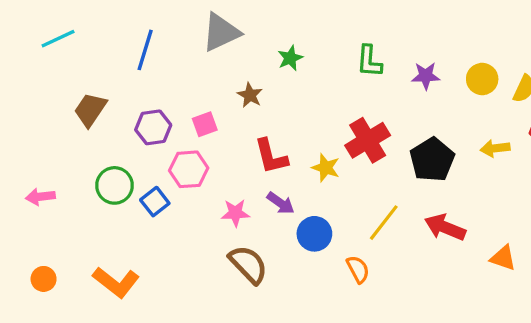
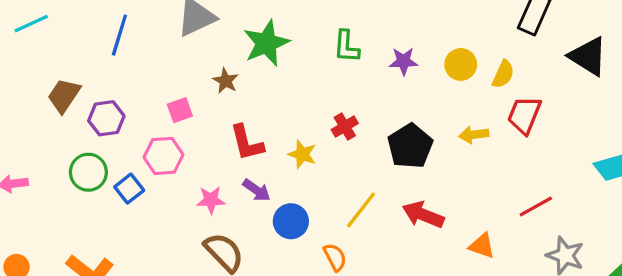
green star: (290, 58) -> (266, 43), size x1.8
purple hexagon: (153, 127) -> (106, 118), moved
red cross: (368, 140) -> (345, 127), size x0.6

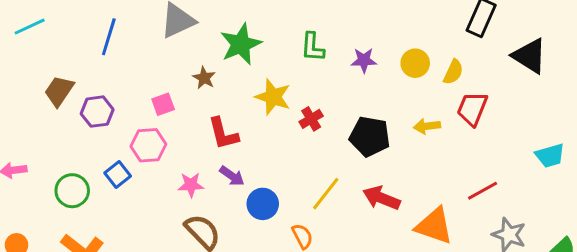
black pentagon: (410, 146) -> (370, 136), turned -30
yellow star: (302, 154) -> (273, 97), moved, size x1.4
green circle: (88, 172) -> (72, 191), moved
orange triangle: (482, 246) -> (434, 226), size x1.6

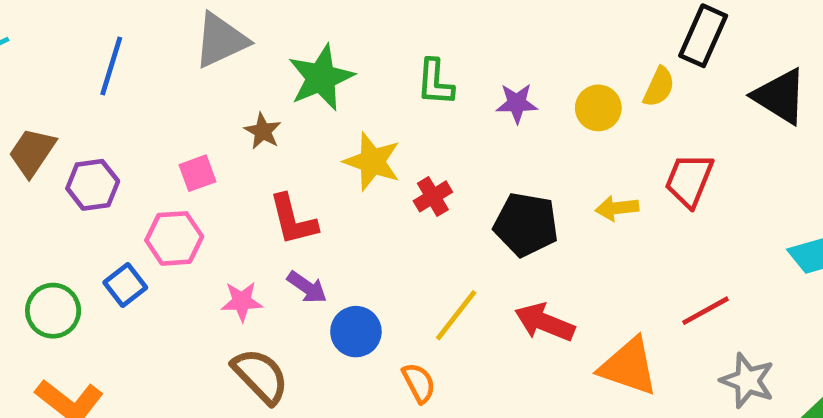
yellow semicircle: (453, 72) -> (659, 87), moved

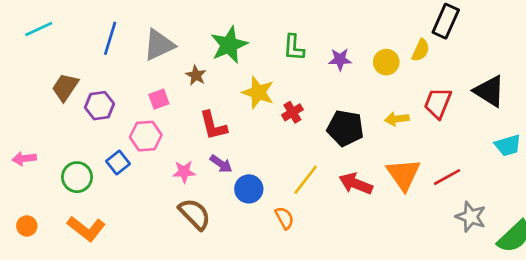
gray triangle: (221, 40) -> (159, 45), moved
black triangle: (780, 96) -> (489, 91), moved
orange triangle: (629, 367) -> (403, 174), moved, turned 36

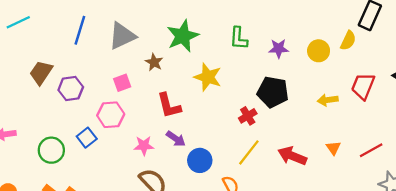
red cross: (292, 112) -> (248, 116), moved
black pentagon: (345, 128) -> (273, 92), moved
orange triangle: (403, 174) -> (333, 148), size x0.5

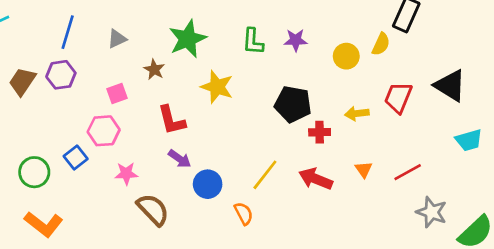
gray triangle: (122, 36) -> (117, 39), size x0.6
purple star: (279, 49) -> (296, 40), moved
purple hexagon: (71, 88) -> (61, 75), moved
red cross: (248, 116) -> (320, 132), moved, turned 30
pink star: (144, 146) -> (126, 173), moved

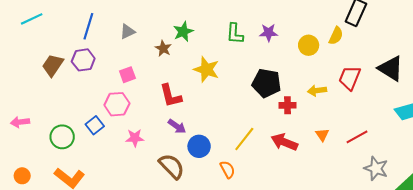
green star: (188, 39) -> (183, 32), size x0.7
brown star: (154, 69) -> (163, 48), moved
brown semicircle: (153, 209) -> (172, 166), moved

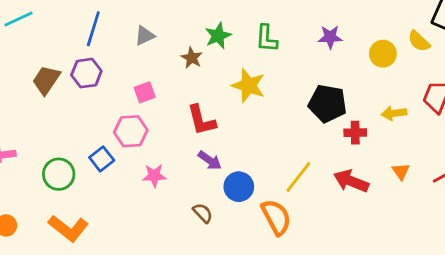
green L-shape: (235, 34) -> (267, 38), moved
yellow semicircle: (336, 36) -> (419, 41), turned 108
brown semicircle: (172, 166) -> (203, 213), size x0.6
orange semicircle: (227, 169) -> (276, 217), size x1.5

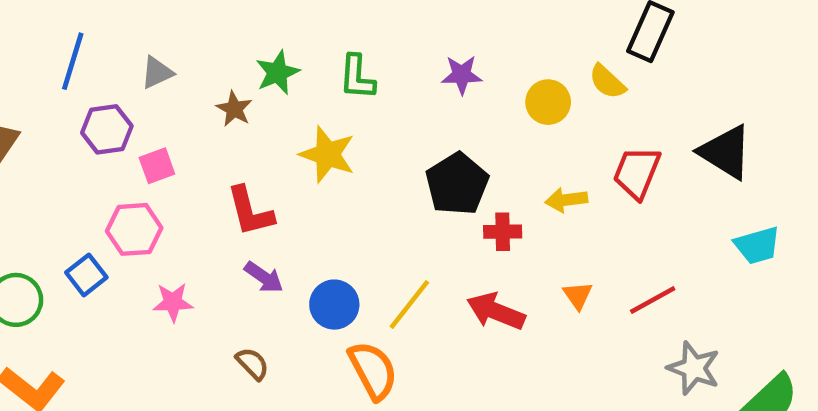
purple hexagon: (86, 73) -> (107, 129), moved
black pentagon: (327, 104) -> (457, 184), turned 30
blue circle: (239, 187) -> (334, 305), moved

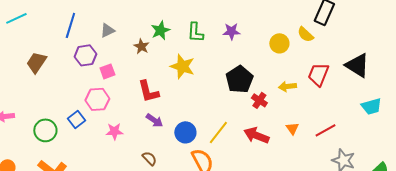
purple star: (462, 75) -> (231, 31), moved
red cross: (503, 232) -> (259, 100), turned 35

